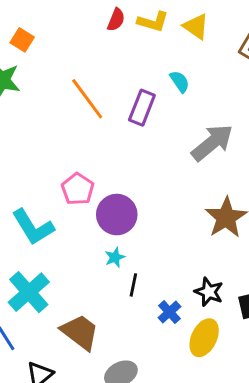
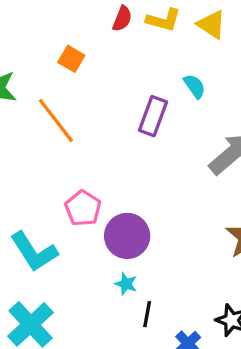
orange square: (22, 40) -> (71, 59), moved
orange line: (87, 99) -> (56, 120), moved
cyan star: (115, 257) -> (126, 284), turned -30

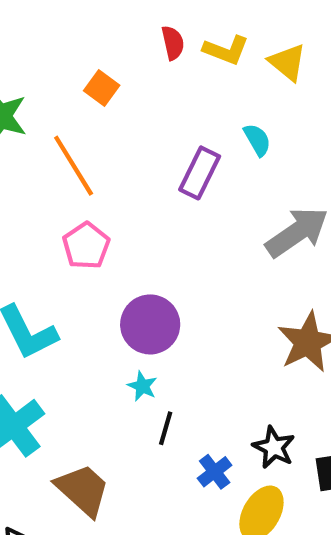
red semicircle: (122, 19) -> (173, 43), turned -40
pink pentagon: (83, 208) -> (86, 246), moved

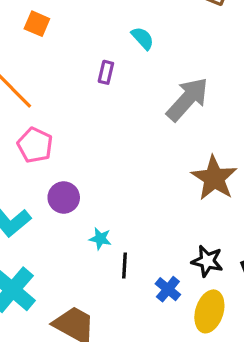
orange square: (102, 88) -> (37, 24), moved
purple rectangle: (200, 173) -> (106, 72), size x0.6
purple circle: (150, 324) -> (64, 197), moved, size x0.7

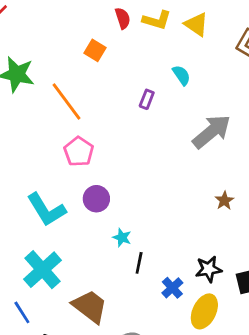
brown star: (214, 178) -> (224, 201), size x0.5
black star: (207, 261) -> (209, 269), turned -30

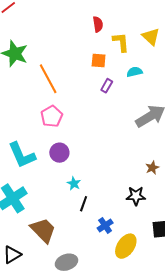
yellow L-shape: (157, 20) -> (121, 42), moved, turned -120
orange square: (95, 50) -> (99, 61), moved, turned -35
cyan semicircle: (181, 75) -> (135, 72), turned -77
black star: (209, 269) -> (136, 196), moved

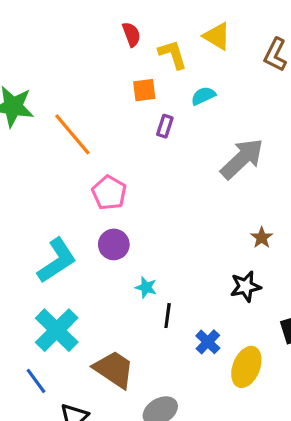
pink pentagon: (52, 116) -> (109, 193), moved
cyan L-shape: (22, 155) -> (57, 261), turned -88

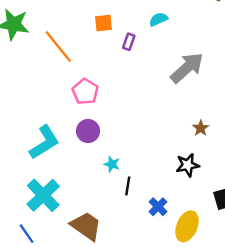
orange square: (144, 90) -> (103, 23), moved

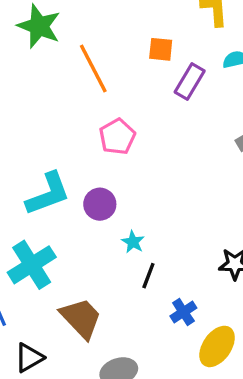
purple rectangle: (129, 42) -> (190, 81), size x1.5
purple circle: (88, 131) -> (100, 204), moved

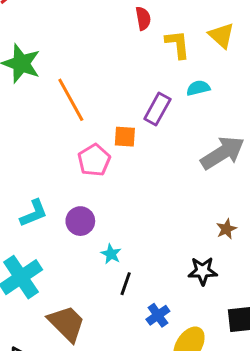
orange square: (161, 49) -> (125, 137), moved
cyan L-shape: (48, 194) -> (34, 213), size x0.7

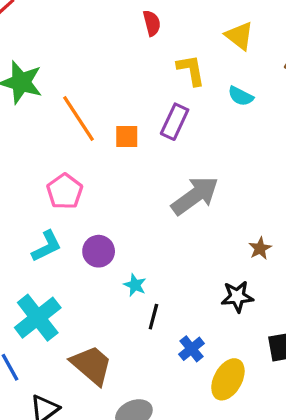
yellow L-shape: (178, 44) -> (191, 70), moved
cyan semicircle: (198, 88) -> (241, 96), moved, turned -135
orange square: (125, 137) -> (127, 136), moved
gray arrow: (223, 153) -> (195, 196), moved
pink pentagon: (94, 160) -> (65, 191), moved

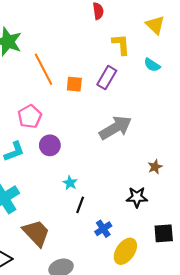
purple circle: (99, 251) -> (50, 145), moved

